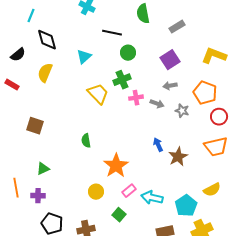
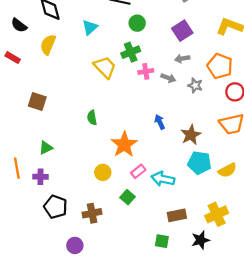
black semicircle: (18, 55) -> (19, 25), turned 77
blue arrow: (158, 145) -> (160, 122), moved
cyan pentagon: (186, 206) -> (199, 163), moved, turned -30

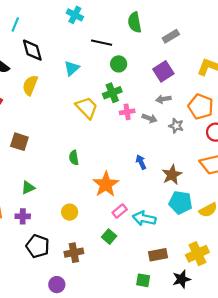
yellow circle: (103, 172) -> (70, 212), moved

